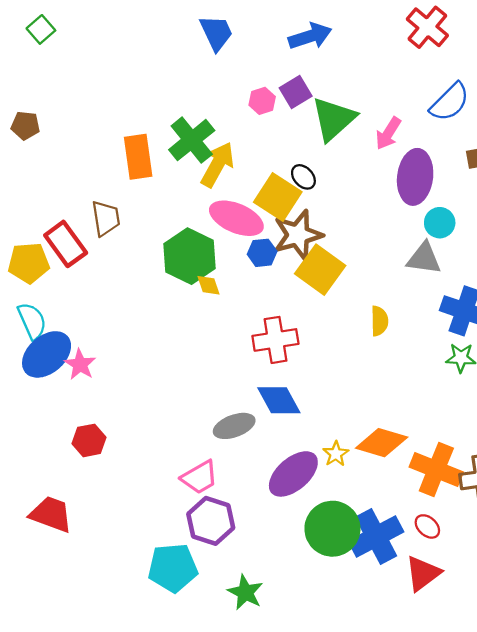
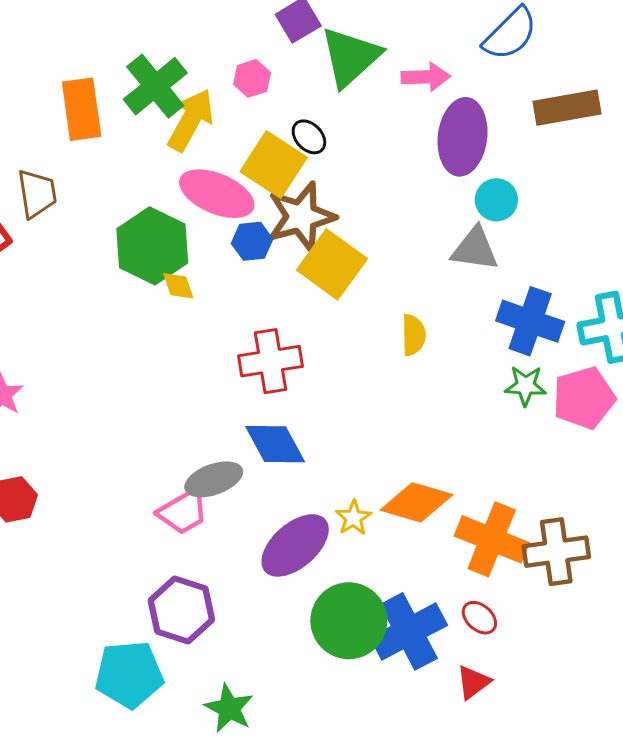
pink hexagon: (262, 101) -> (252, 78), moved
pink arrow: (388, 133) -> (426, 77), turned -124
pink trapezoid: (200, 477) -> (183, 512), moved
red triangle: (423, 573) -> (473, 682), size x0.7

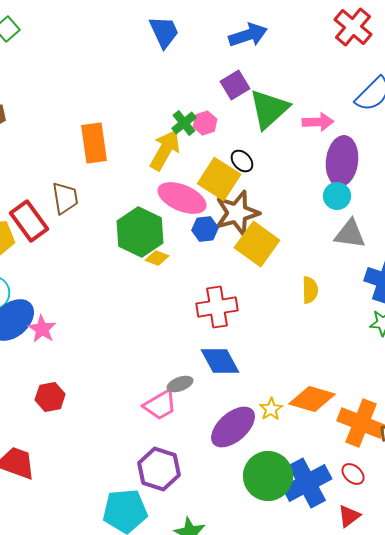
green cross: (155, 86) -> (184, 123), moved, size x0.6
cyan circle: (496, 200) -> (337, 196), moved
yellow diamond: (178, 286) -> (157, 258), turned -50
gray ellipse: (214, 479) -> (180, 384), size x0.7

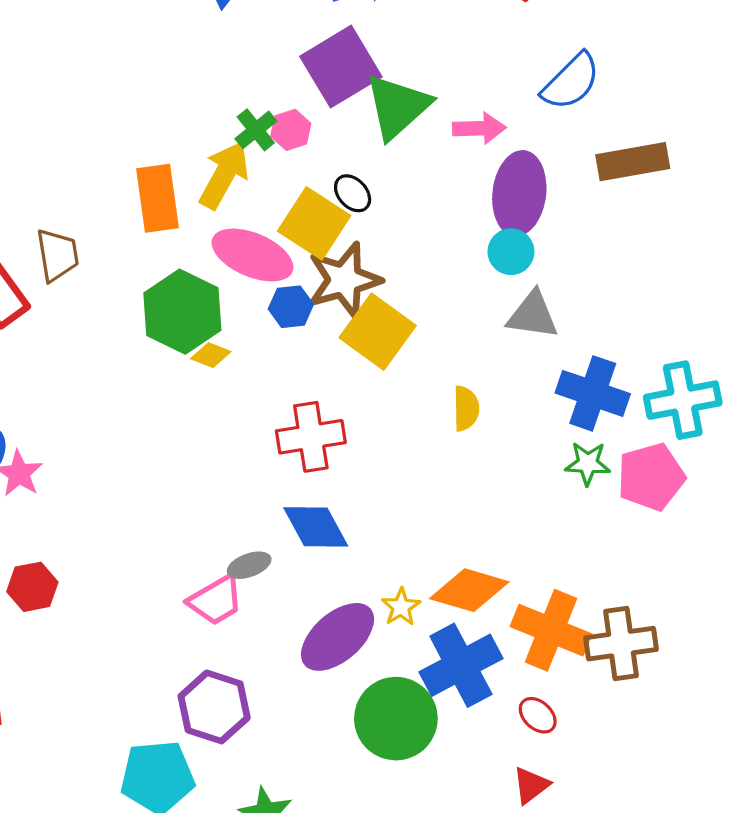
purple square: (235, 85) -> (341, 67), size x1.6
orange rectangle: (94, 143) -> (157, 198), moved
blue cross: (307, 483) -> (461, 665), moved

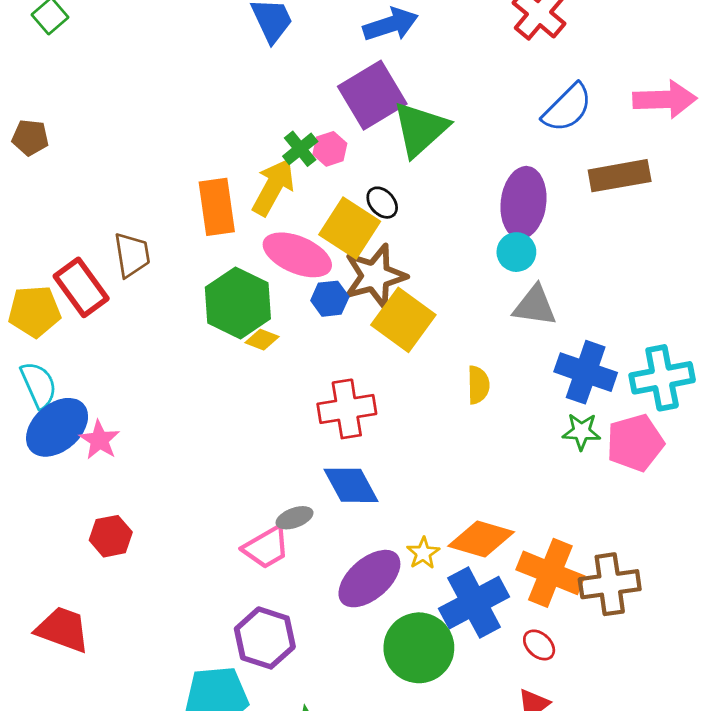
pink arrow: (479, 128) -> (665, 99), moved, size x1.4

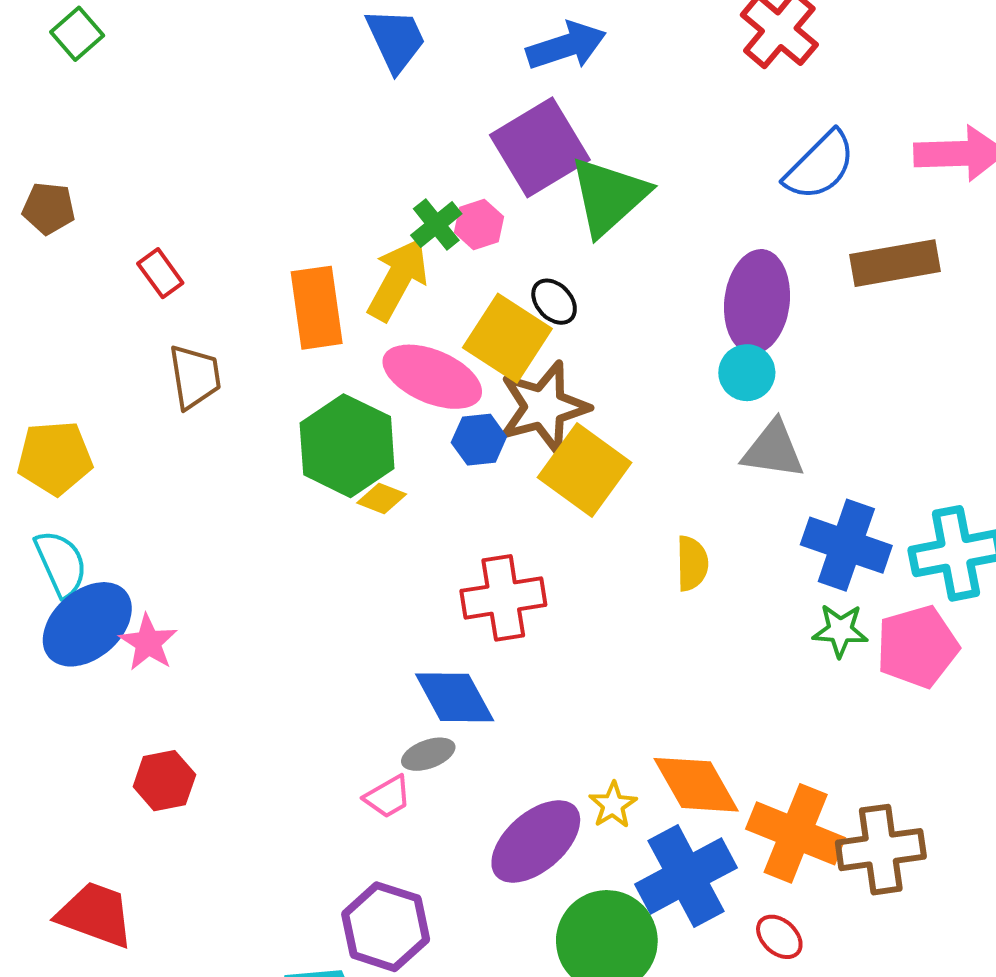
red rectangle: (81, 287) -> (160, 273), moved, size x0.6
blue diamond: (351, 485) -> (455, 697), moved
orange diamond: (481, 539) -> (696, 785), turned 44
pink trapezoid: (266, 547) -> (388, 797), size x0.7

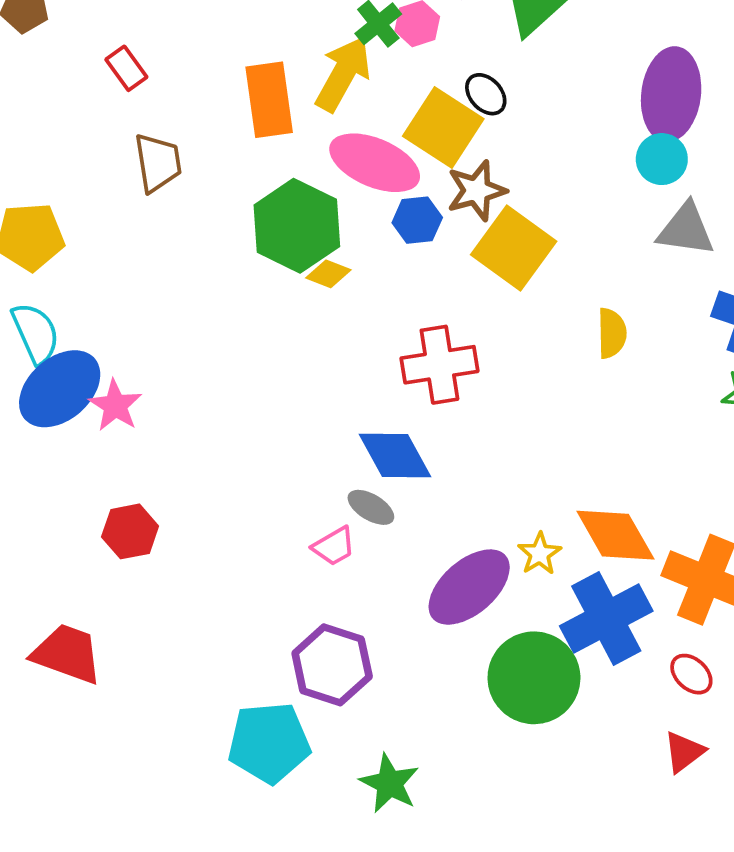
brown star: (544, 407) -> (477, 191), size x0.7
gray ellipse: (428, 754) -> (371, 507), turned 51

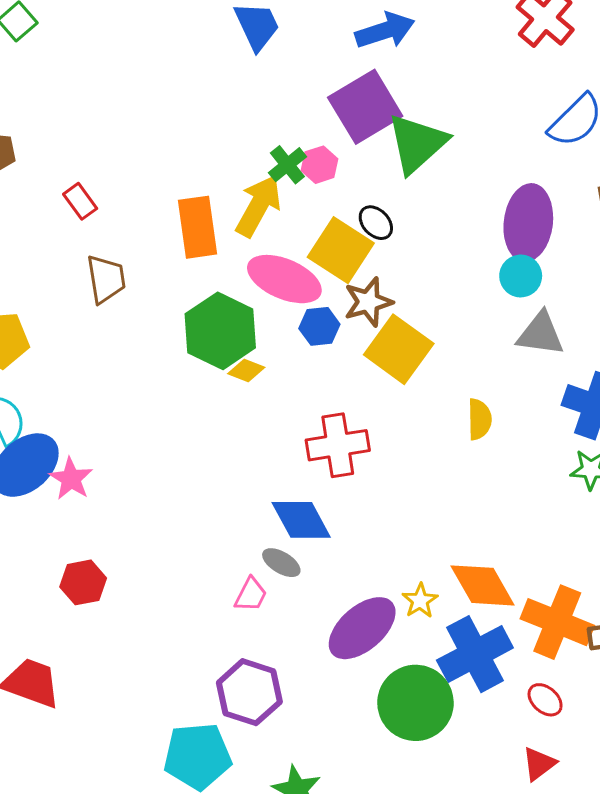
pink trapezoid: (334, 546) -> (251, 595), turned -33

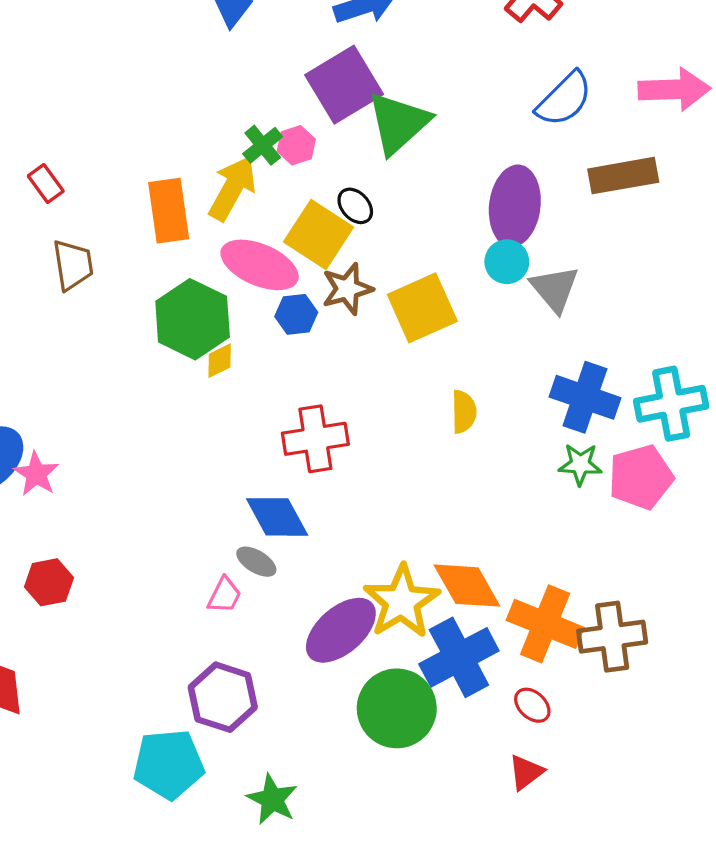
gray triangle: (540, 334) -> (555, 289), moved, turned 42
yellow square: (399, 349) -> (422, 308), moved, turned 30
yellow diamond: (246, 371) -> (220, 361), turned -48
yellow star: (420, 601) -> (402, 602), size x2.0

